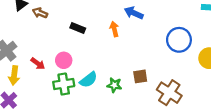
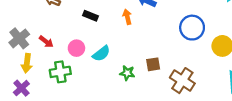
red arrow: (38, 64) -> (46, 42), moved
cyan semicircle: (88, 80) -> (101, 54), moved
green cross: (64, 84) -> (60, 72), moved

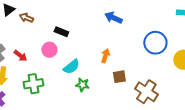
orange arrow: (127, 17) -> (105, 56), moved, turned 32
pink circle: (76, 48) -> (49, 50), moved
green star: (127, 73) -> (82, 85), moved

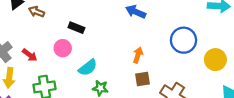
orange arrow: (105, 56) -> (138, 55), moved

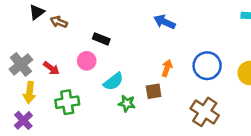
blue circle: (184, 40) -> (207, 66), moved
brown square: (142, 79) -> (154, 91), moved

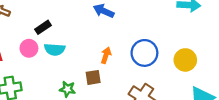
black rectangle: (101, 39) -> (43, 27), turned -56
cyan semicircle: (113, 82) -> (55, 49), moved, turned 42

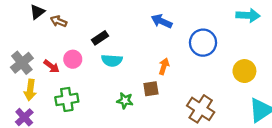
pink circle: (29, 48) -> (73, 59), moved
blue circle: (144, 53) -> (203, 43), moved

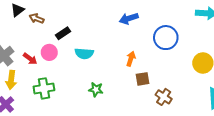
blue arrow: (162, 21) -> (129, 18), turned -42
black rectangle: (100, 38) -> (63, 33), moved
brown square: (151, 89) -> (142, 79), moved
brown cross: (201, 109) -> (164, 97), size x0.7

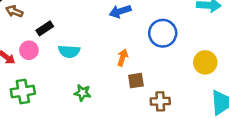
brown cross: (164, 97) -> (160, 101), turned -35

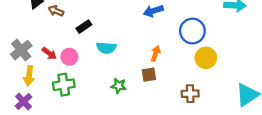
pink circle: (29, 50) -> (69, 57), moved
yellow circle: (205, 62) -> (206, 58), moved
brown square: (136, 81) -> (149, 75), moved

